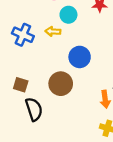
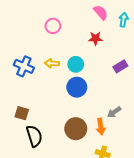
cyan circle: (68, 15) -> (76, 64), moved
brown circle: (61, 84) -> (76, 129), moved

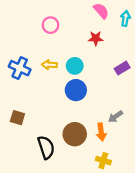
black semicircle: (34, 136) -> (46, 147), moved

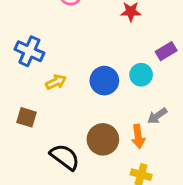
yellow arrow: (49, 65) -> (56, 82), moved, turned 152
cyan circle: (75, 66) -> (141, 75), moved
black semicircle: (46, 147) -> (65, 157), turned -35

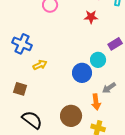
blue circle: (104, 81) -> (82, 73), moved
brown circle: (103, 139) -> (71, 116), moved
black semicircle: (65, 157) -> (32, 120), moved

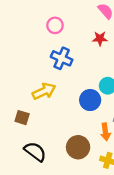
blue cross: (22, 44) -> (62, 58), moved
yellow arrow: (40, 65) -> (44, 91), size x1.5

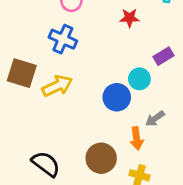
blue cross: (62, 58) -> (63, 39), moved
brown square: (22, 118) -> (22, 73), moved, size x1.5

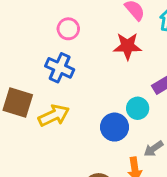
red star: (129, 18) -> (128, 46), size x1.4

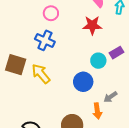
cyan circle: (138, 108) -> (98, 61), moved
yellow arrow: (54, 115) -> (41, 74), turned -105

